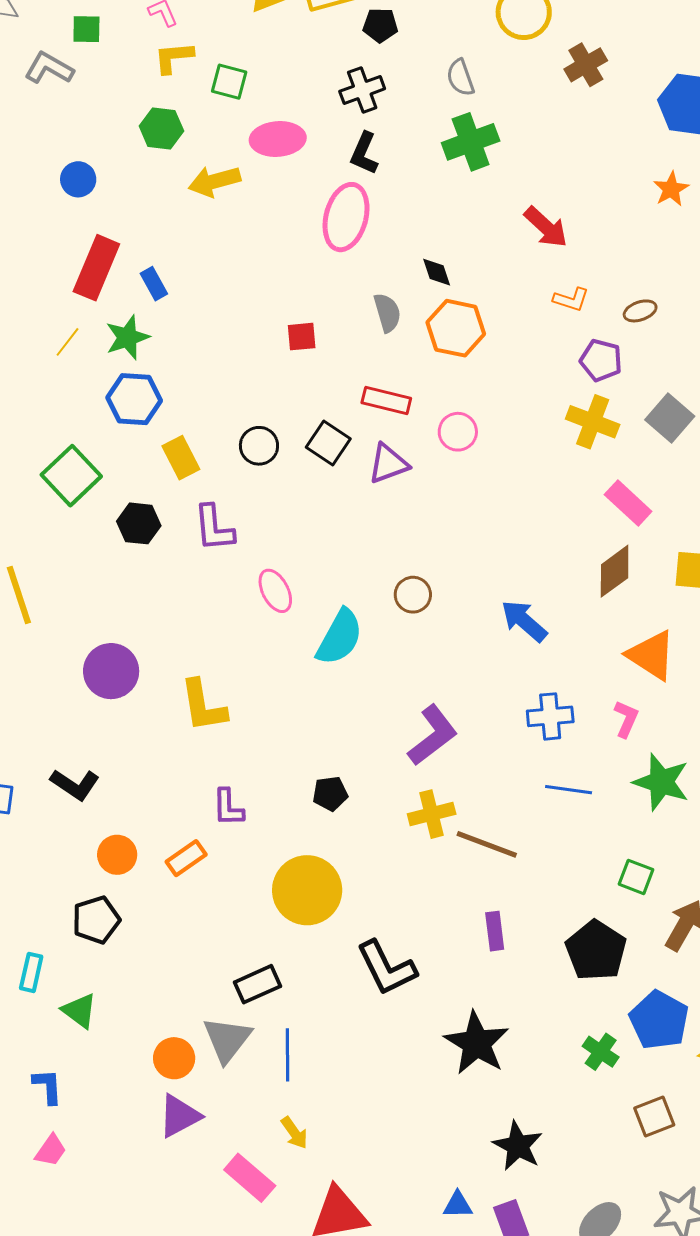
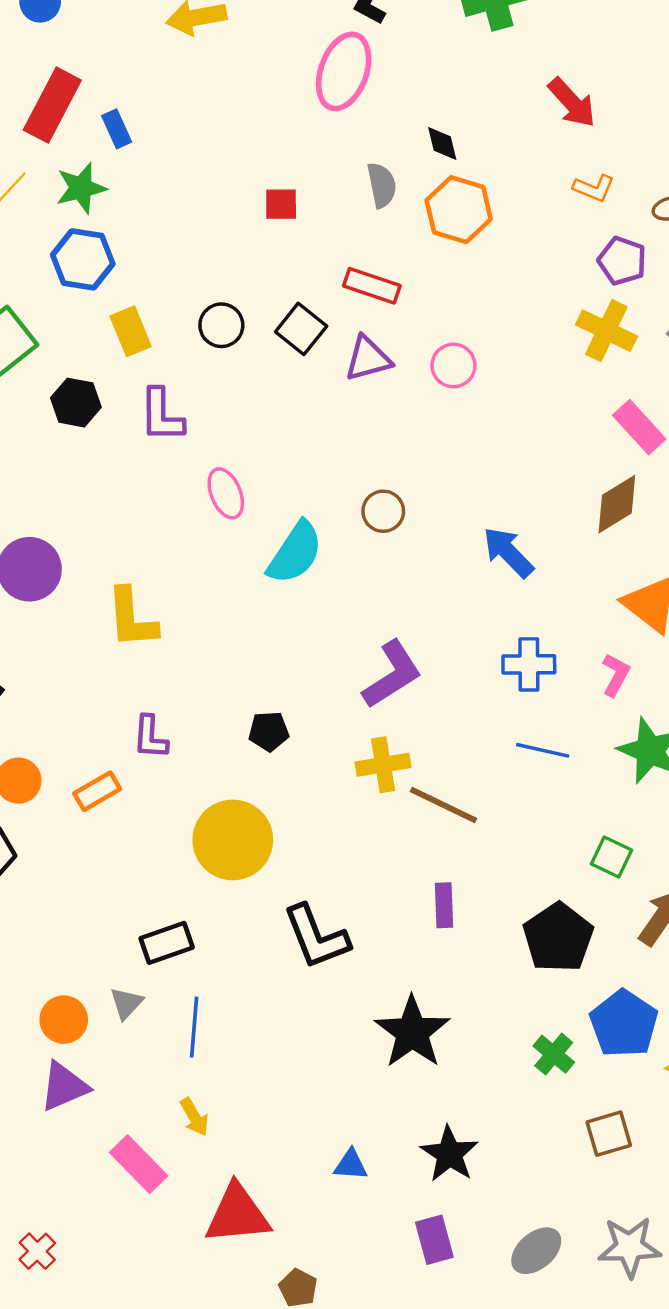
pink circle: (458, 432) -> (453, 365), moved
gray triangle: (227, 1039) -> (126, 1003), size x0.6
blue triangle: (458, 1205) -> (351, 1165), moved

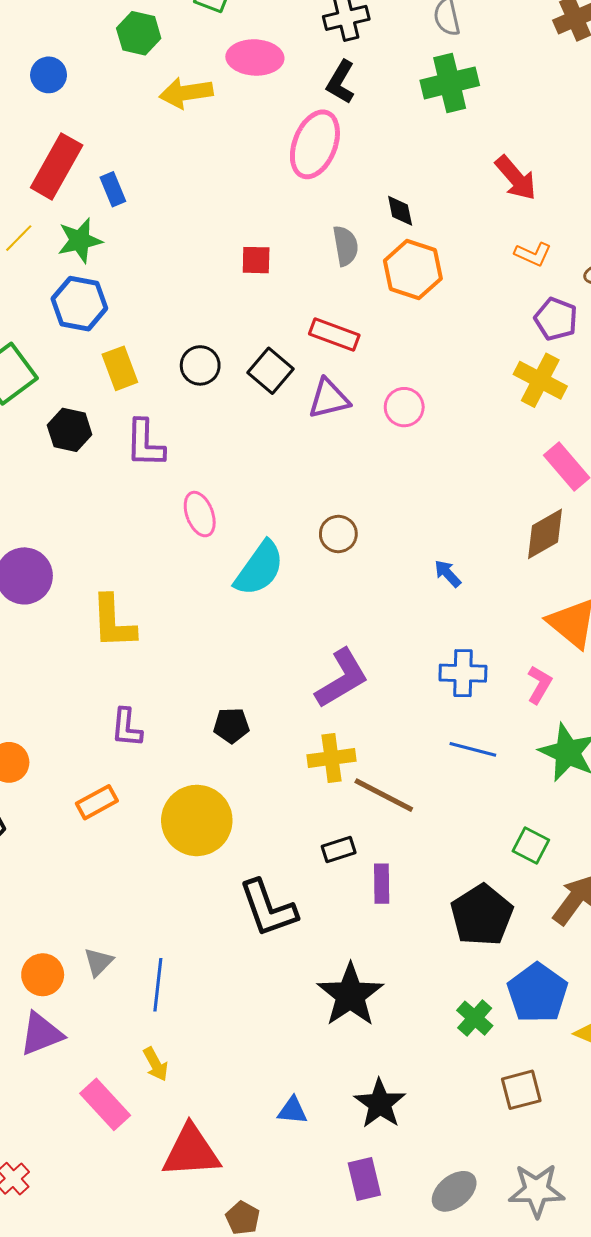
blue arrow: (508, 552) -> (448, 574), size x0.6
orange rectangle: (97, 791) -> (97, 802), moved
black rectangle: (167, 943) -> (339, 850), moved, size x0.7

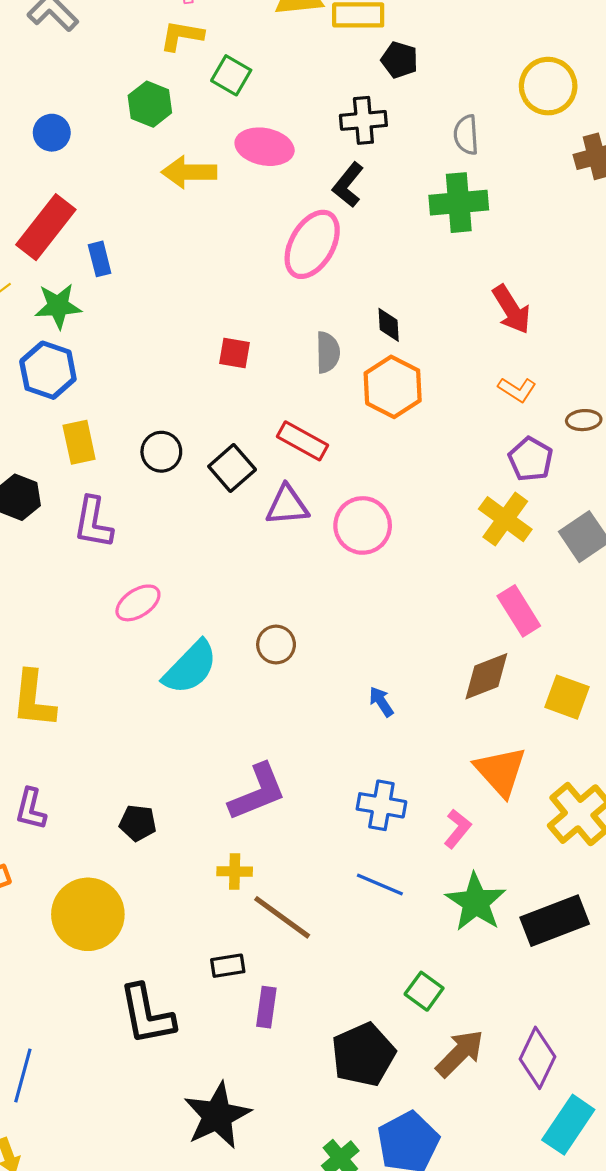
pink circle: (404, 407) -> (363, 525), size x1.4
pink ellipse: (200, 514) -> (138, 603), turned 69
yellow cross: (332, 758) -> (235, 871), size x0.7

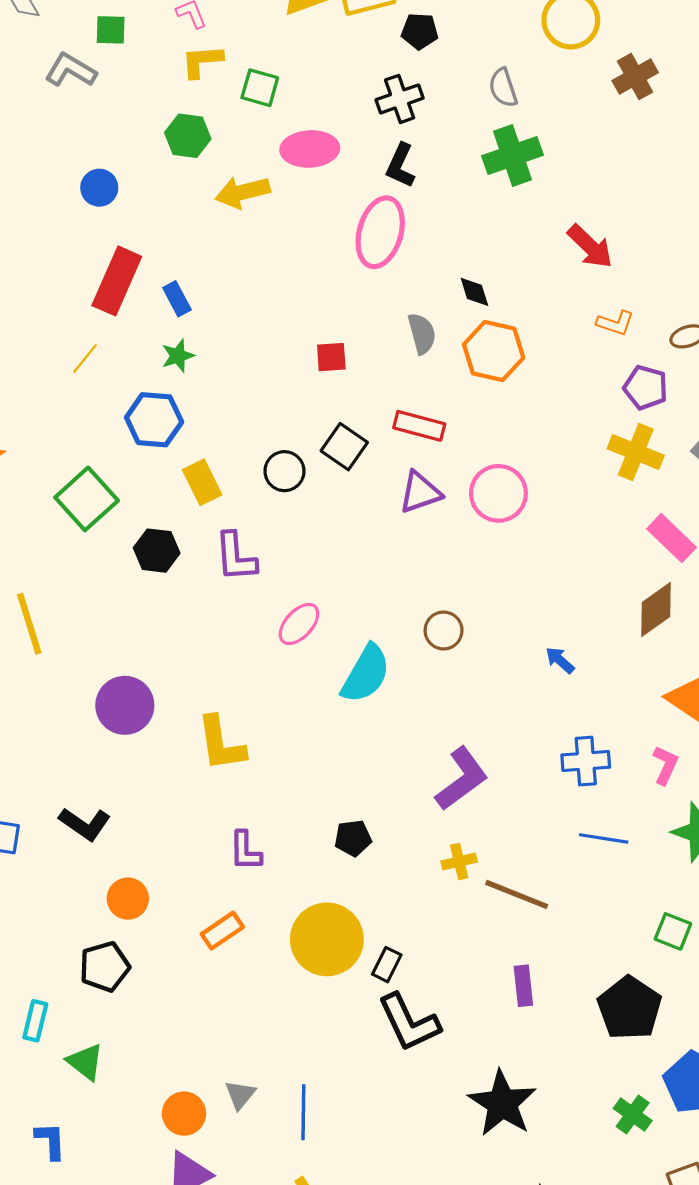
green star: (58, 306) -> (178, 356), moved, size x0.7
black square: (232, 468) -> (344, 447), moved
black rectangle: (228, 966) -> (387, 965), moved, turned -40

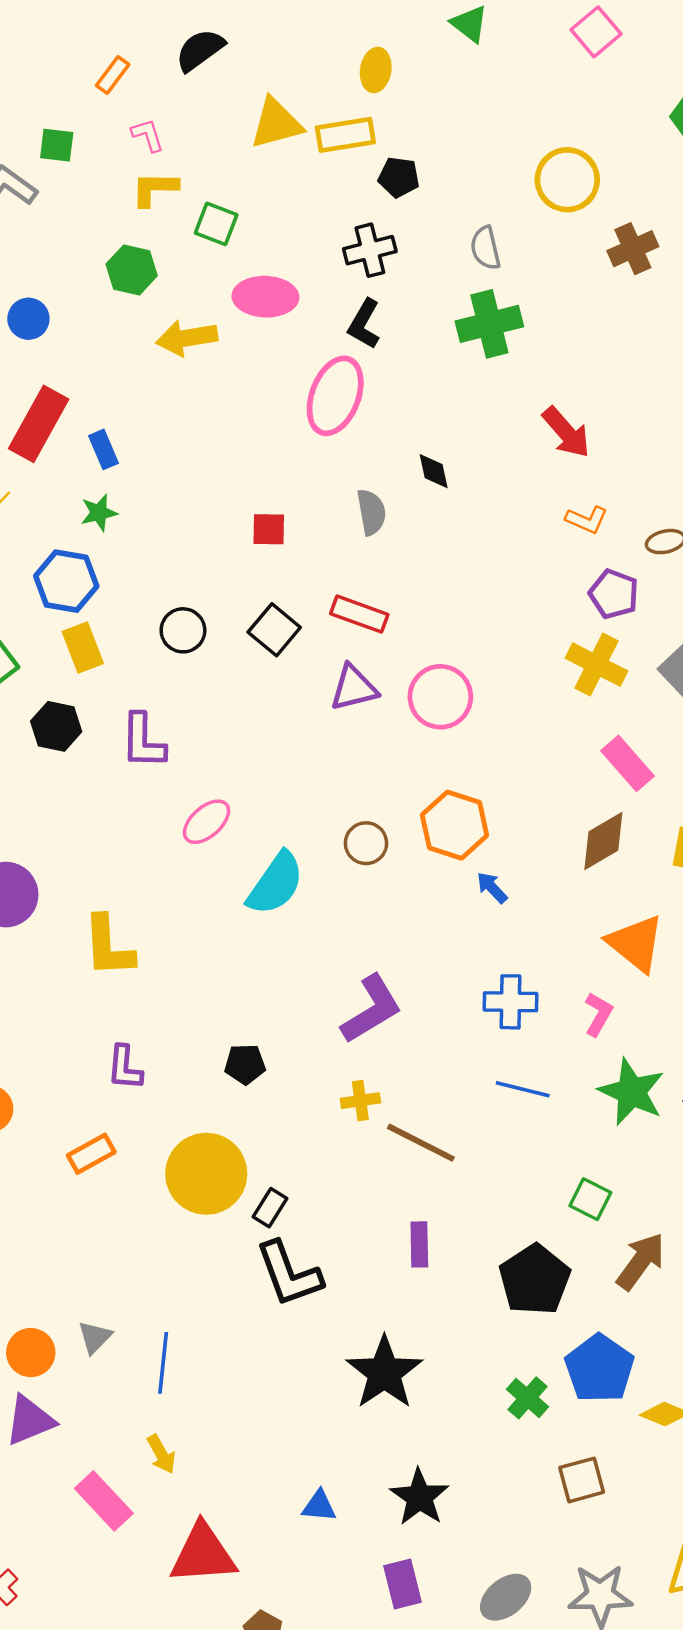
orange hexagon: (494, 351) -> (455, 825), moved
black circle: (284, 471) -> (183, 630), moved
yellow rectangle: (202, 482) -> (83, 647), moved

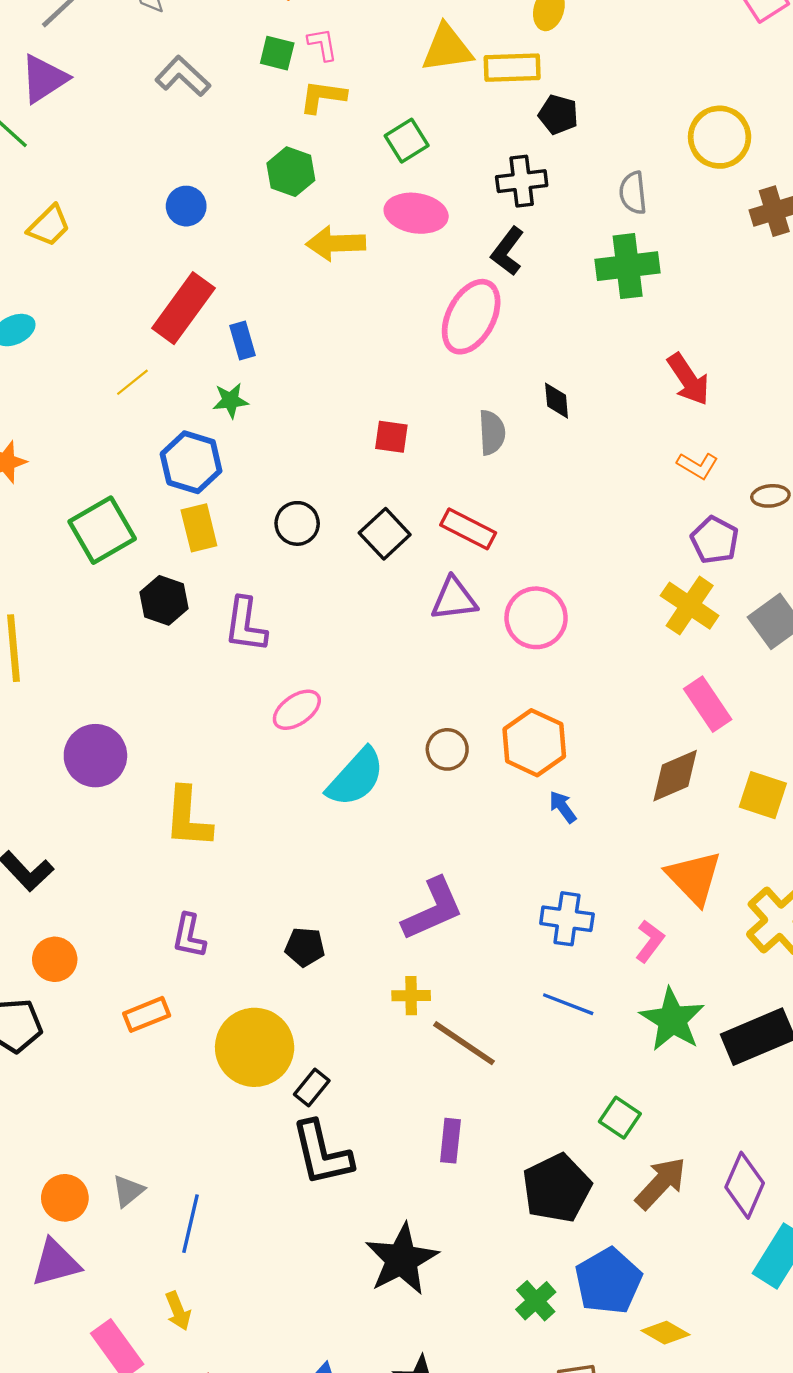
green square: (57, 145) -> (277, 53), moved
green square: (216, 224) -> (407, 141), moved, turned 30

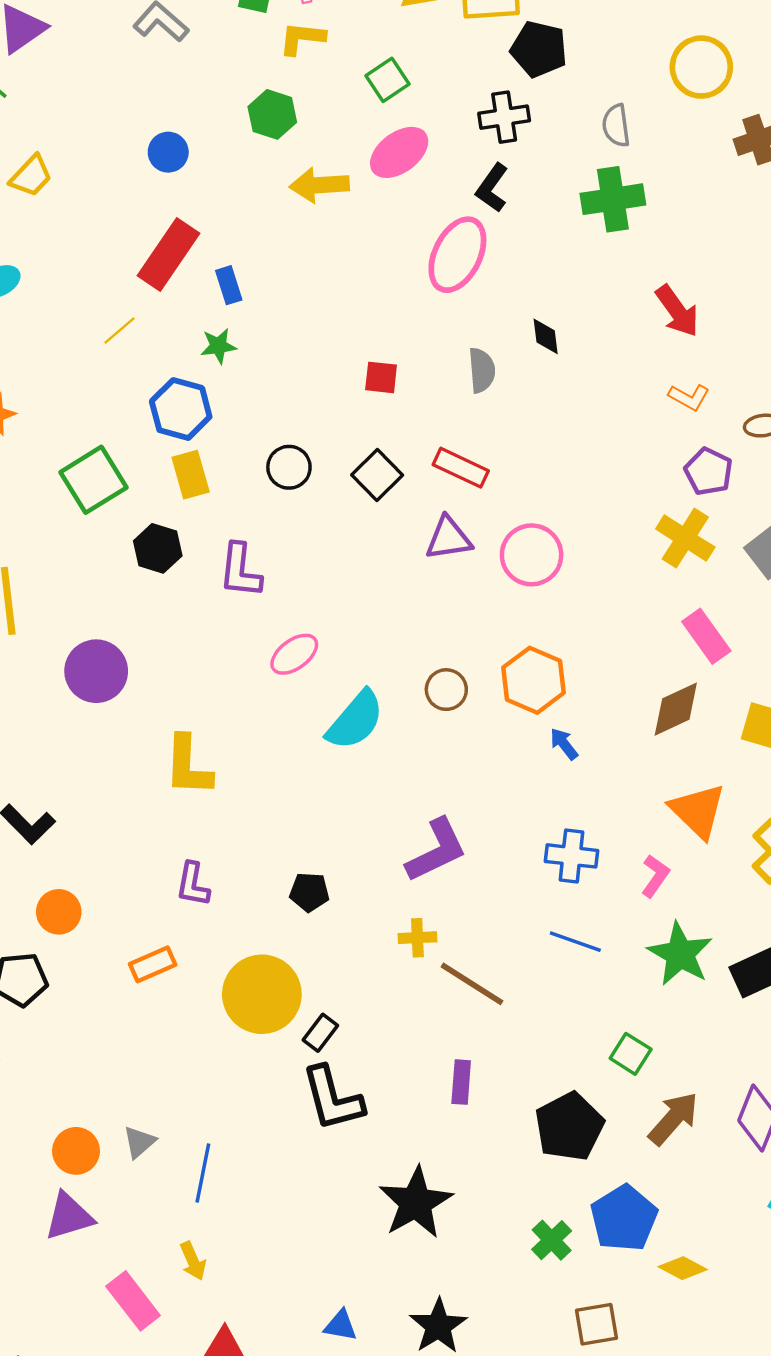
black pentagon: (558, 115) -> (539, 49), size x1.4
pink ellipse: (416, 213) -> (399, 152), turned -44
purple circle: (95, 756) -> (96, 671), moved

